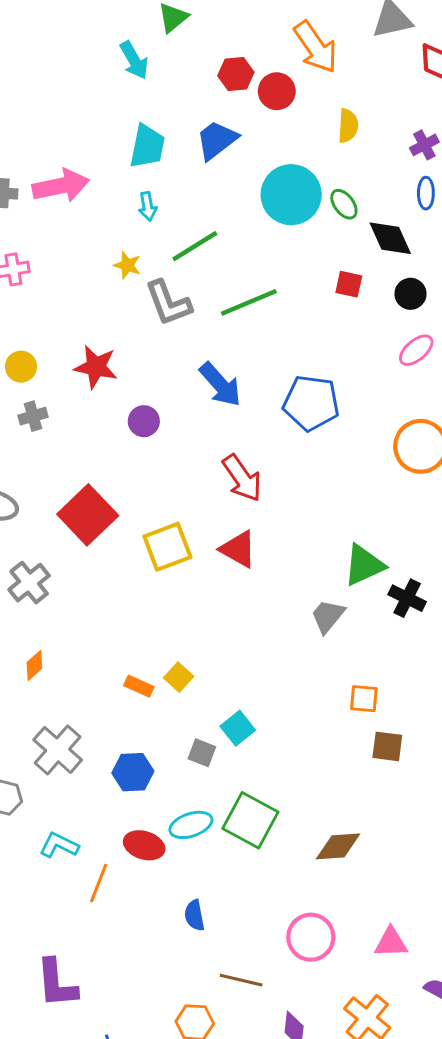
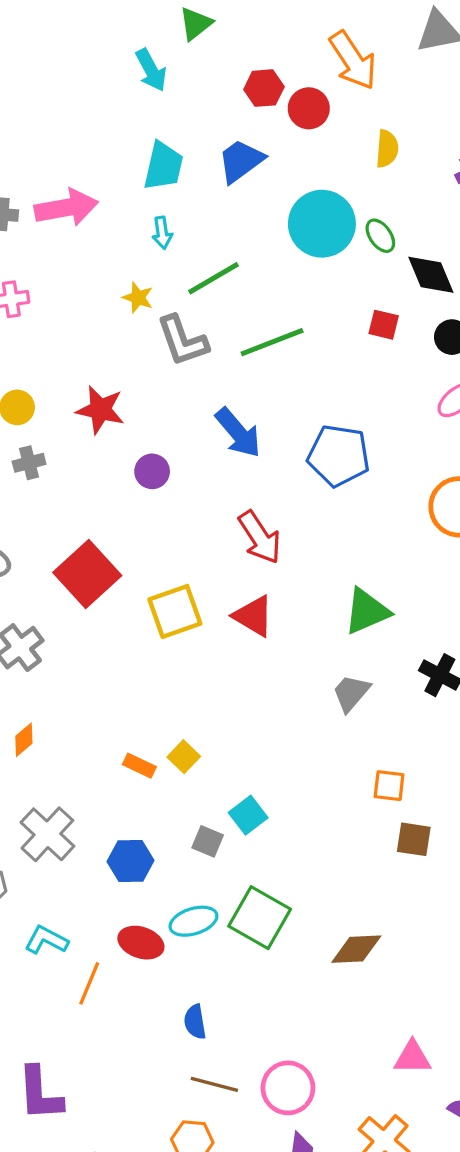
green triangle: (364, 565) -> (367, 611), moved
pink circle: (311, 937) -> (288, 1088), moved
brown line: (241, 980) -> (214, 1084), moved

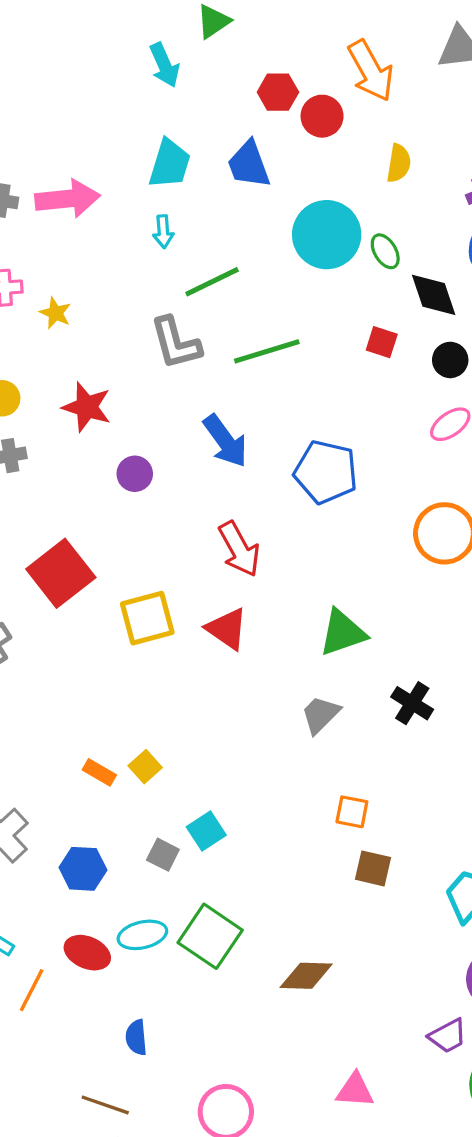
blue trapezoid: (241, 161) -> (249, 164), turned -78
yellow star: (138, 298) -> (55, 313), moved
brown line: (214, 1084) -> (105, 1105), moved

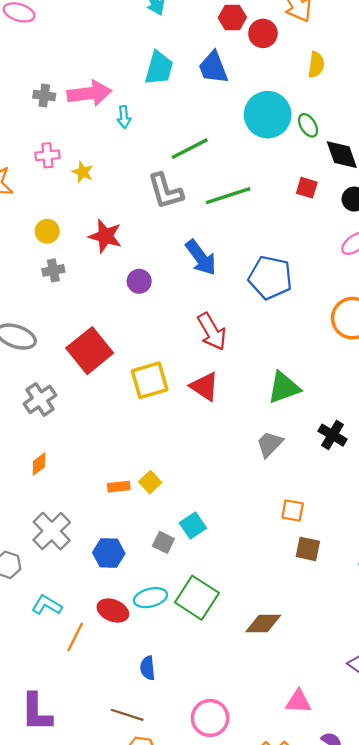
cyan arrow: (163, 232) -> (124, 117), moved
orange rectangle: (99, 772) -> (119, 487), turned -35

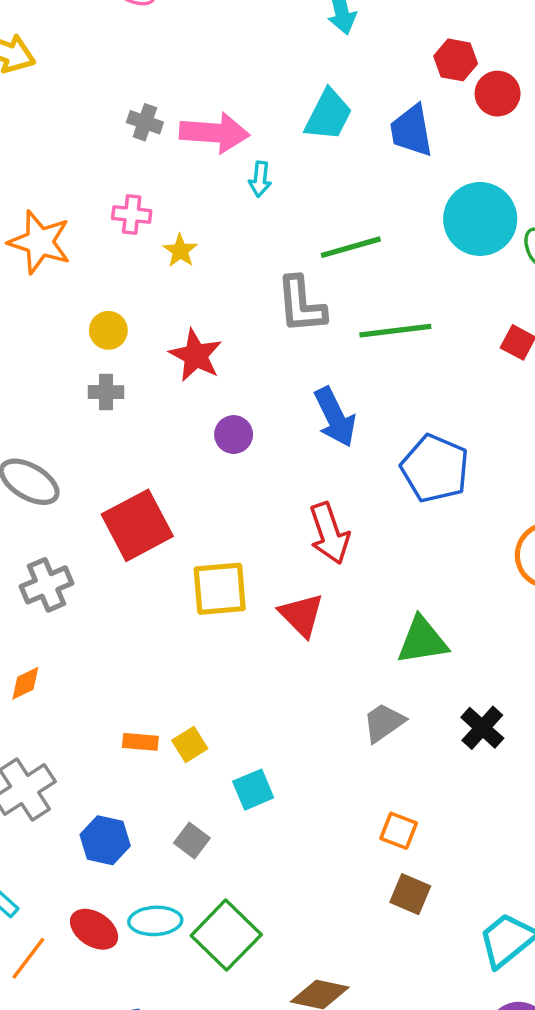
cyan square: (193, 525) -> (253, 790), moved

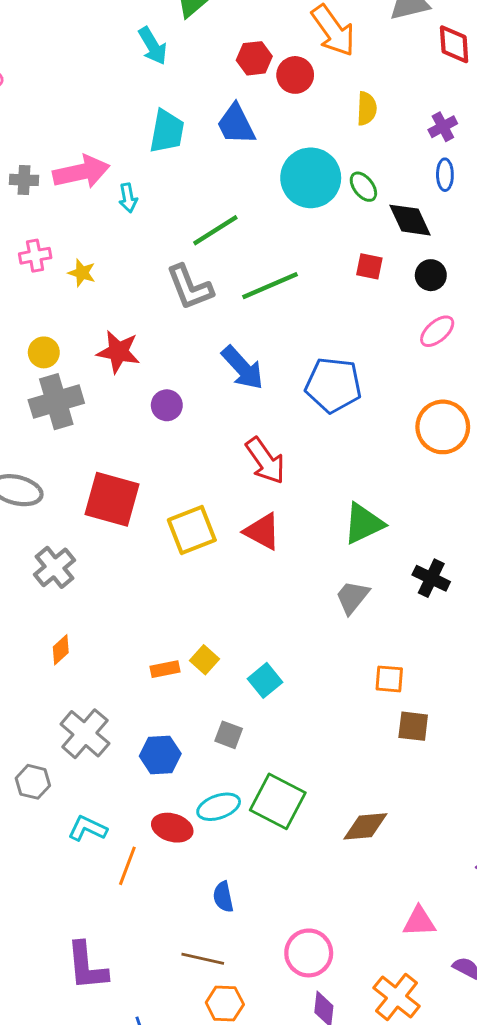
gray cross: (106, 392) -> (56, 402), size x1.8
red square: (137, 525) -> (112, 499), turned -30

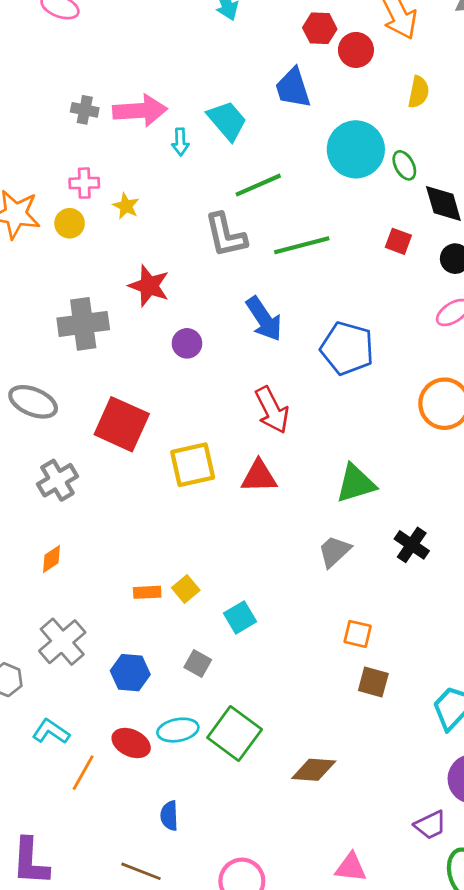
cyan trapezoid: (167, 131) -> (227, 121), moved, turned -60
yellow circle: (44, 352) -> (70, 223), moved
red triangle: (262, 532) -> (259, 476), turned -39

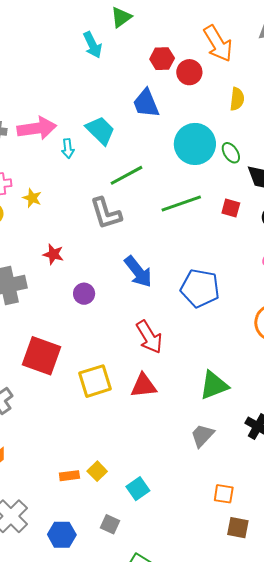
green line: (302, 245) -> (181, 203), moved
red star: (149, 286) -> (53, 254), size x0.7

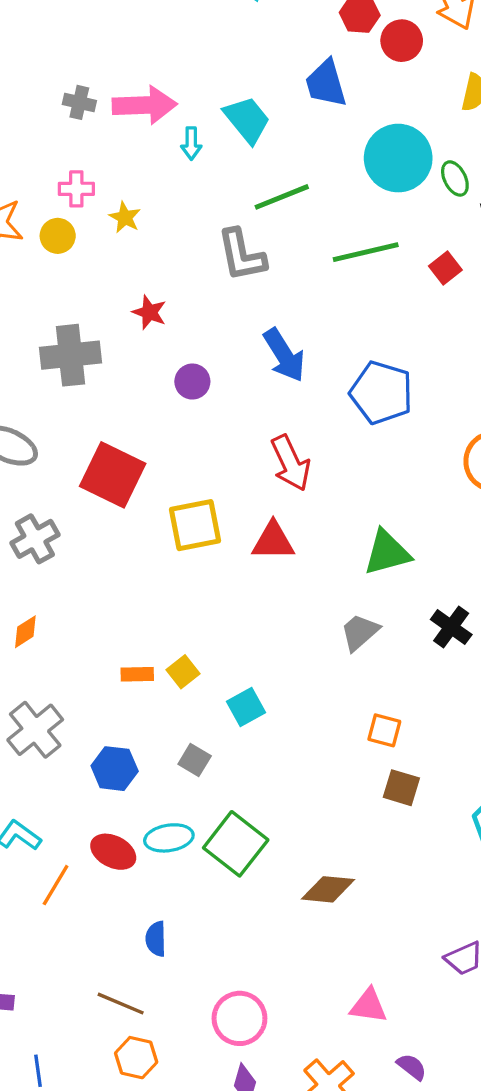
red square: (231, 208) -> (445, 268), turned 30

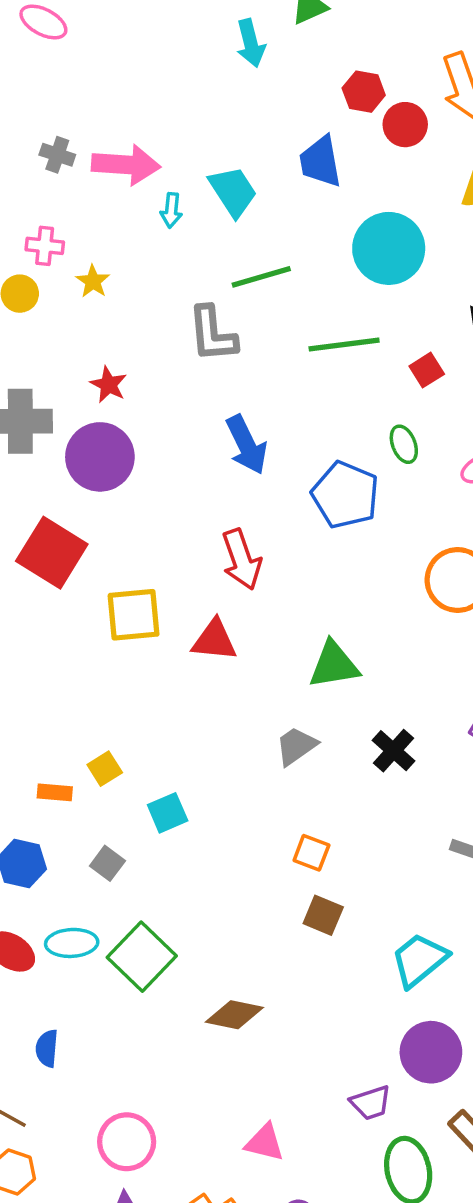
green ellipse: (455, 178) -> (404, 444), moved
purple circle: (192, 382) -> (100, 457), moved, size x1.8
orange rectangle: (137, 674) -> (55, 792), moved

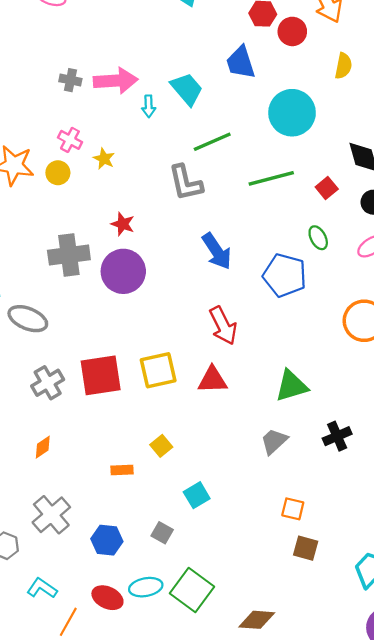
pink cross: (45, 246) -> (70, 140), turned 30
red square: (52, 553) -> (101, 375), moved, turned -33
black cross: (393, 751) -> (337, 436), turned 32
yellow square: (105, 769) -> (161, 446), moved
orange rectangle: (55, 792) -> (122, 470), moved

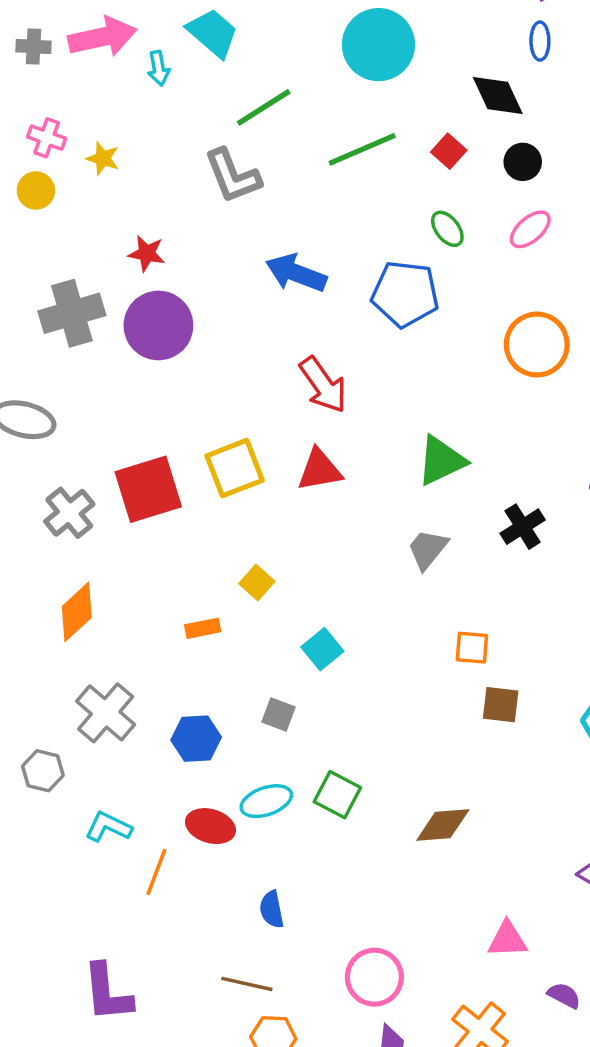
blue arrow: (217, 251) -> (296, 273), turned 153
orange diamond: (43, 447) -> (77, 612), size x1.6
green square: (192, 590) -> (337, 795), size x0.7

